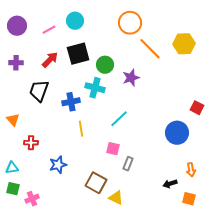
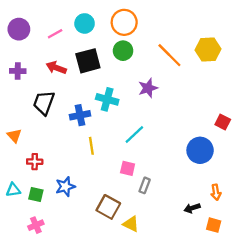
orange circle: (130, 23) -> (124, 22), moved
red arrow: (50, 60) -> (56, 68), turned -114
green circle: (105, 65) -> (123, 51), moved
green square: (13, 189) -> (36, 194), moved

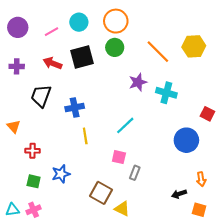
cyan cross: (107, 99) -> (166, 93), moved
cyan triangle: (13, 190) -> (12, 210), moved

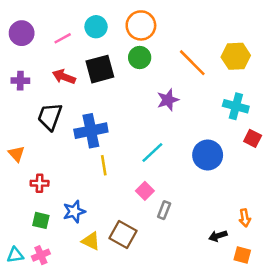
cyan cross: (166, 93) -> (236, 106), moved
blue cross: (75, 108) -> (91, 131), size x1.4
blue circle: (186, 140) -> (208, 155), moved
pink square: (119, 157) -> (145, 191), turned 32
yellow triangle: (122, 209) -> (91, 241), moved

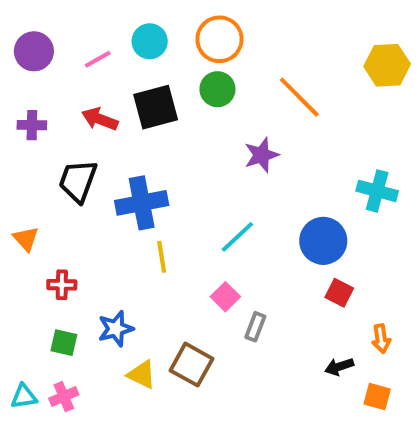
yellow hexagon: (236, 56) -> (387, 65), moved
cyan cross: (236, 106) -> (377, 191), moved
red square: (253, 138) -> (339, 293), moved

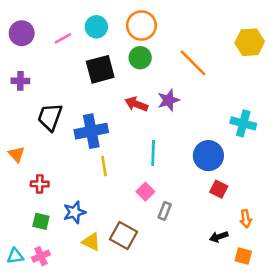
red arrow: (100, 119) -> (136, 104), moved
cyan line: (237, 237) -> (153, 153), turned -45

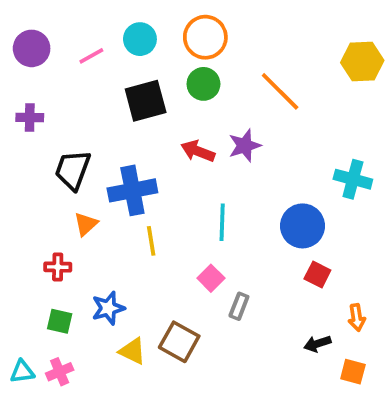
orange triangle: (17, 154) -> (86, 224), moved, turned 30

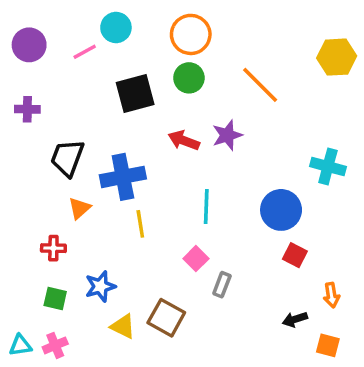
cyan circle: (140, 39) -> (116, 27), moved

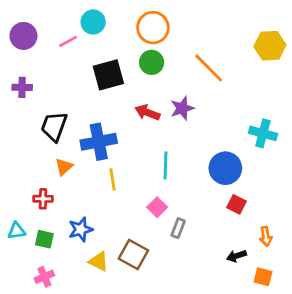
cyan triangle: (20, 345) -> (17, 231), moved

